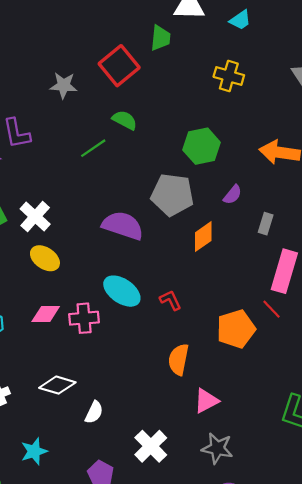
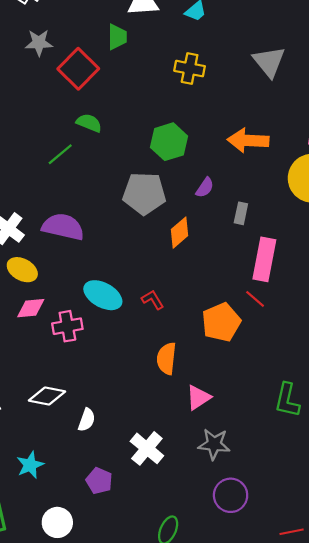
gray star: (64, 85) -> (39, 43), moved
purple semicircle: (123, 225) -> (63, 227), moved
pink diamond: (46, 314) -> (31, 308), moved

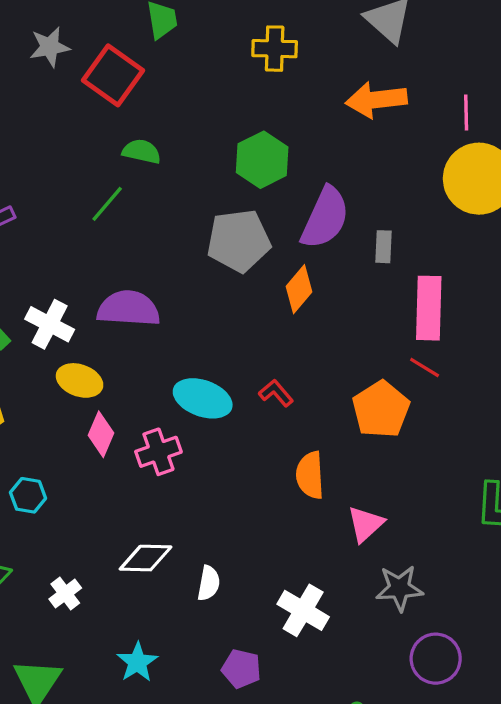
orange arrow: (248, 140) -> (376, 100), moved
purple semicircle: (205, 188) -> (325, 218), size x2.0
pink diamond: (31, 308) -> (101, 434), turned -52

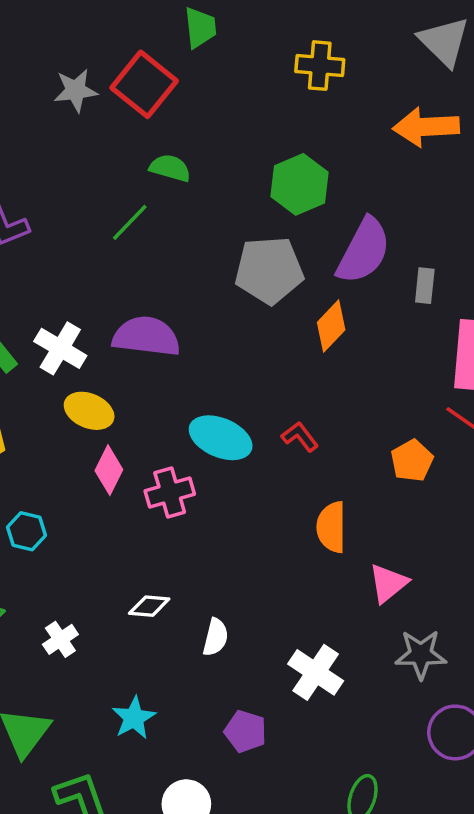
gray star: (50, 47) -> (76, 90), moved
orange pentagon: (381, 409) -> (412, 461), size x0.7
white diamond: (146, 558) -> (149, 606), size x0.7

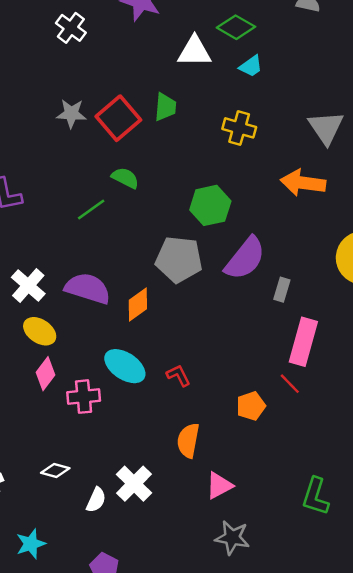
green trapezoid: (200, 28) -> (165, 107), moved
orange diamond: (331, 326) -> (138, 305), moved
white cross: (316, 672) -> (134, 484), moved

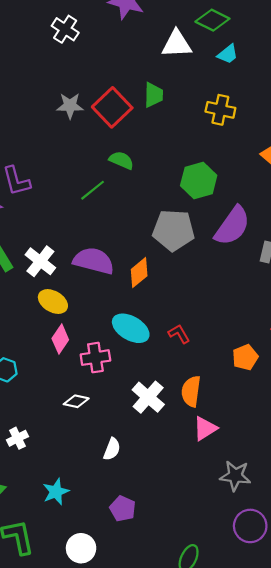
white diamond: (55, 471) -> (76, 401), moved
white cross: (134, 484) -> (148, 397), moved
pink triangle: (219, 486) -> (205, 428), moved

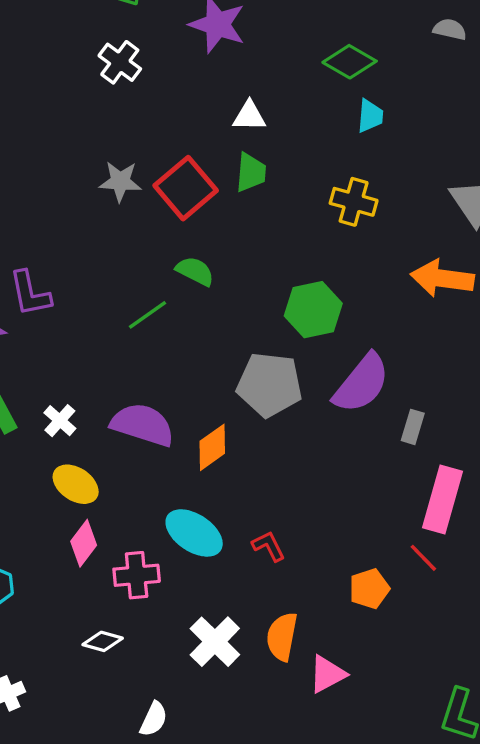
white triangle: (177, 44) -> (249, 116), moved, size x0.7
cyan trapezoid: (228, 54) -> (370, 116), turned -50
white cross: (40, 261) -> (60, 421), size x0.7
pink triangle: (205, 428) -> (327, 674), moved

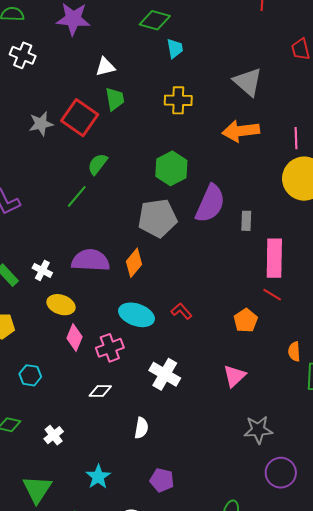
green semicircle: (195, 271) -> (98, 164), turned -65
orange semicircle: (282, 637) -> (294, 352), moved, size x0.7

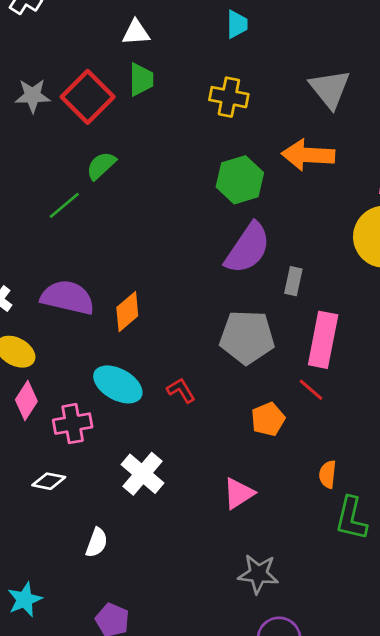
green hexagon: (171, 168) -> (240, 180), moved
gray pentagon: (157, 218) -> (247, 337), moved

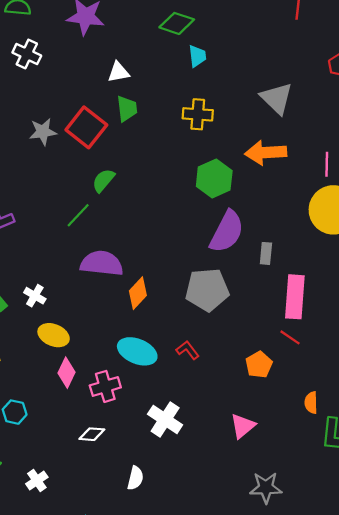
purple semicircle: (68, 297) -> (102, 263), moved
gray pentagon: (247, 337) -> (207, 290), moved

